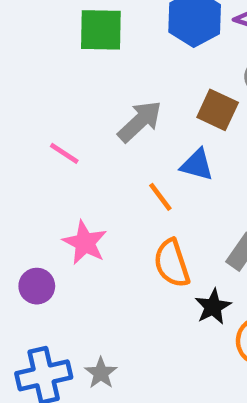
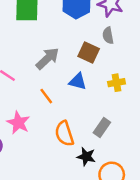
orange line: (160, 197) -> (46, 96), moved
black star: (213, 307) -> (86, 157), turned -30

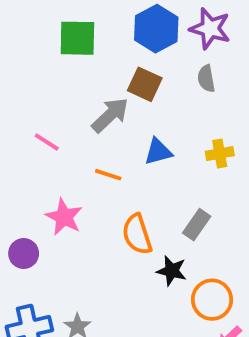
brown square: (89, 52) -> (145, 84), moved
blue triangle: (78, 81) -> (158, 152), turned -30
orange line: (46, 96) -> (108, 175), turned -35

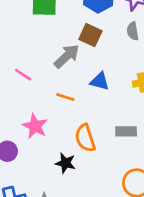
blue triangle: (158, 152) -> (100, 81), turned 30
gray rectangle: (197, 225) -> (126, 131), turned 54
black star: (172, 271) -> (65, 163), moved

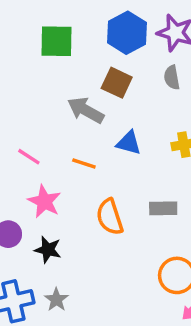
gray arrow: (67, 56) -> (86, 110), turned -108
pink line: (23, 75) -> (29, 157), moved
black star: (65, 163) -> (48, 250), moved

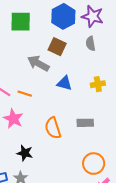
orange line: (84, 164) -> (25, 94), moved
black star: (48, 250) -> (25, 153), moved

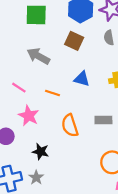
gray arrow: (38, 63) -> (38, 56), moved
orange line: (25, 94) -> (52, 93), moved

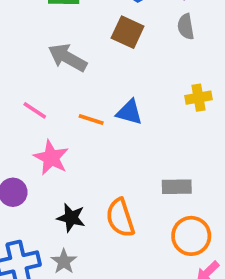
blue triangle: (82, 79) -> (129, 112), moved
gray rectangle: (103, 120) -> (177, 187), moved
orange semicircle: (70, 125) -> (120, 218), moved

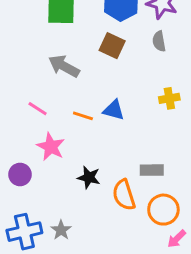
black star: (71, 218) -> (89, 177), moved
orange semicircle: (120, 218) -> (124, 195), moved

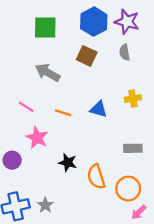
blue triangle: (114, 110) -> (99, 109), moved
gray rectangle: (152, 170) -> (133, 148), moved

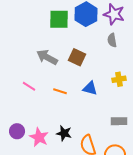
green square: (45, 28) -> (59, 19), moved
brown square: (87, 56) -> (77, 57), moved
pink star: (37, 138) -> (39, 137), moved

